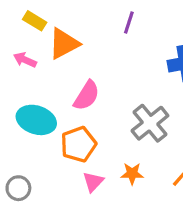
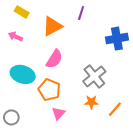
orange triangle: (64, 44) -> (52, 26), moved
orange pentagon: (79, 144) -> (49, 90), turned -30
orange star: (132, 174) -> (91, 102), moved

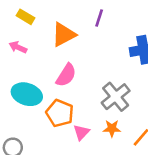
pink triangle: (58, 113) -> (81, 132), moved

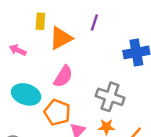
yellow rectangle: (26, 17) -> (40, 21), moved, turned 63
gray cross: (116, 97) -> (110, 97), turned -32

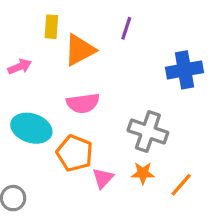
pink arrow: (18, 50) -> (20, 67), turned 133
pink semicircle: (63, 76) -> (83, 103), turned 50

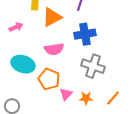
blue cross: (185, 70) -> (85, 34), moved
orange star: (143, 173) -> (86, 98), moved

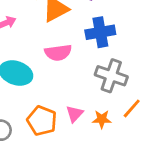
orange pentagon: (49, 79) -> (42, 121), moved
orange line: (113, 98) -> (132, 108), moved

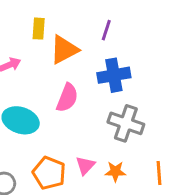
pink semicircle: (58, 53) -> (67, 98), turned -60
orange line: (132, 108) -> (159, 173), moved, turned -45

